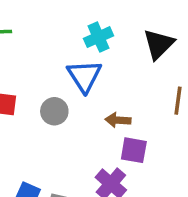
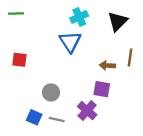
gray circle: (54, 111) -> (51, 92), moved
brown arrow: (118, 120) -> (107, 65), moved

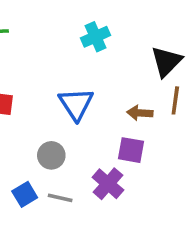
black triangle: (118, 21) -> (166, 61), moved
blue triangle: (70, 42) -> (76, 104), moved
blue square: (34, 117) -> (25, 194), turned 35

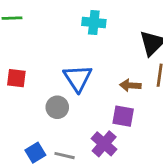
cyan cross: (96, 37) -> (94, 23), turned 30
gray circle: (51, 155) -> (57, 107), moved

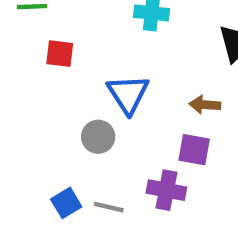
red square: (16, 78) -> (60, 54), moved
purple cross: (104, 144) -> (166, 190), turned -30

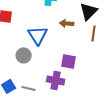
brown arrow: (205, 105) -> (67, 23), moved

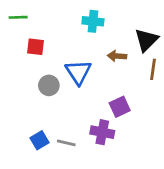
gray circle: (24, 55) -> (49, 85), moved
purple square: (69, 61) -> (120, 107), turned -35

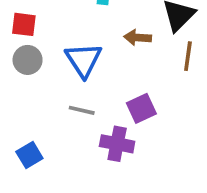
gray circle: (49, 85) -> (28, 60), moved
gray line: (66, 143) -> (82, 110), moved

